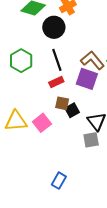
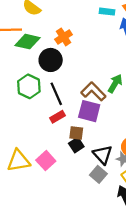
green hexagon: (21, 61) -> (29, 86), moved
brown square: (62, 103) -> (76, 133), moved
gray square: (91, 140) -> (98, 174), turned -35

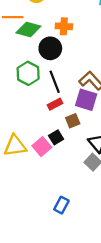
orange cross: (64, 37) -> (64, 26), turned 35
brown square: (76, 133) -> (73, 121), turned -32
black square: (76, 145) -> (56, 137), moved

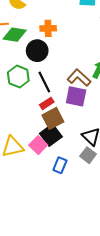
brown square: (73, 121) -> (53, 118), moved, size x1.5
black square: (56, 137) -> (51, 135), size x1.5
blue rectangle: (61, 205) -> (60, 165), moved

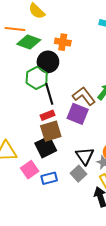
green hexagon: (18, 77) -> (37, 78), moved
pink square: (38, 145) -> (30, 170), moved
blue rectangle: (60, 165) -> (49, 178), turned 42

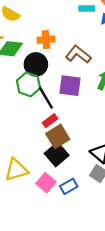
brown L-shape: (84, 96) -> (78, 54), moved
purple square: (78, 114) -> (70, 86), moved

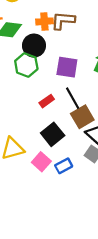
brown L-shape: (78, 54) -> (63, 21), moved, turned -35
black line: (46, 98) -> (73, 98), moved
brown square: (58, 136) -> (82, 117), moved

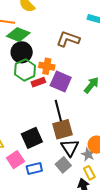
orange cross: (44, 21) -> (47, 66), moved
black circle: (34, 46) -> (22, 52), moved
red rectangle: (47, 101) -> (38, 82), moved

